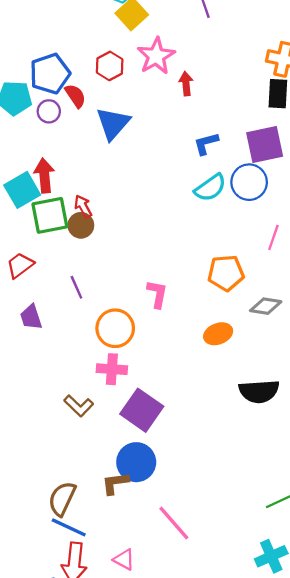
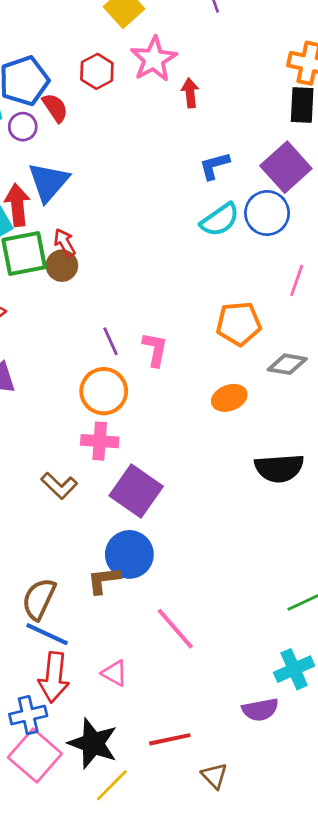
blue triangle: (113, 124) -> (48, 182), moved
purple square: (265, 145) -> (286, 167), turned -30
purple line: (76, 287) -> (110, 341), moved

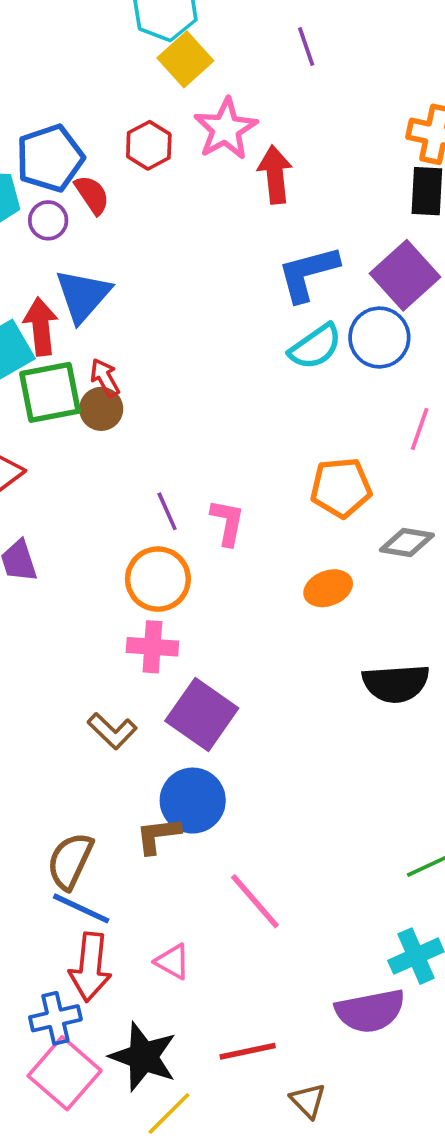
red arrow: (190, 93) -> (275, 175), size x1.4
blue L-shape: (214, 166) -> (308, 273), size x1.5
brown L-shape: (59, 486) -> (112, 731), moved
purple semicircle: (260, 710) -> (370, 1011), size x1.4

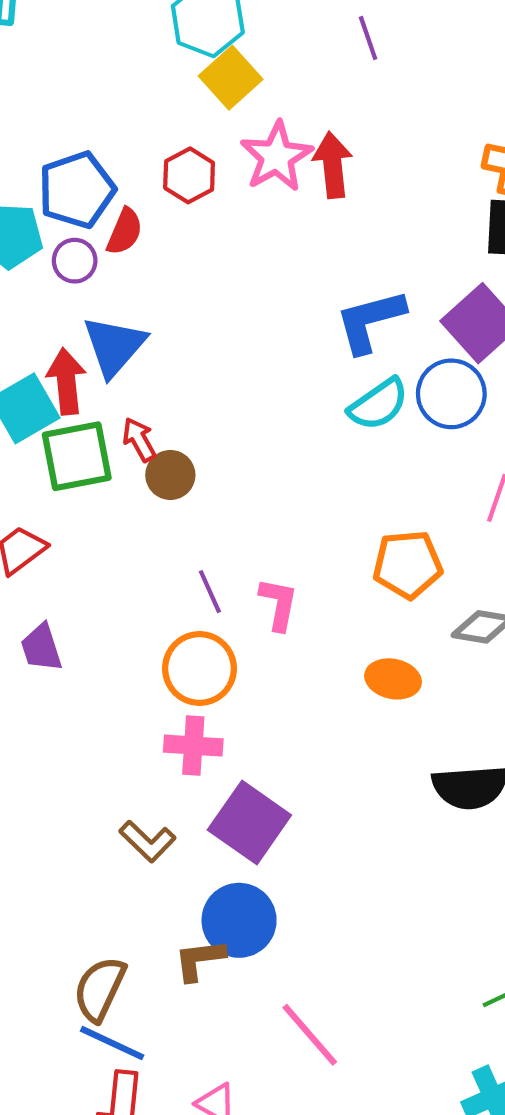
purple line: (306, 47) -> (368, 38), moved
red arrow: (275, 175) -> (333, 165), moved
red semicircle: (92, 195) -> (125, 232), turned 57
brown circle: (101, 409) -> (170, 475), moved
orange ellipse: (328, 588) -> (393, 679), turned 33

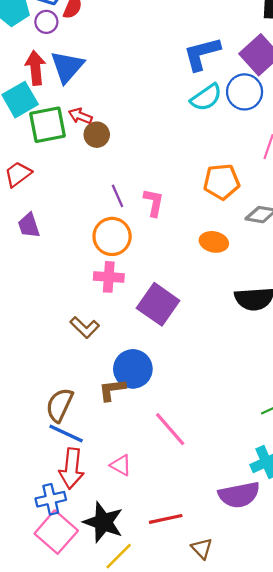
red arrow: (66, 381) -> (35, 68), moved
red arrow: (139, 440) -> (80, 116), turned -40
purple square: (249, 823) -> (158, 304), moved

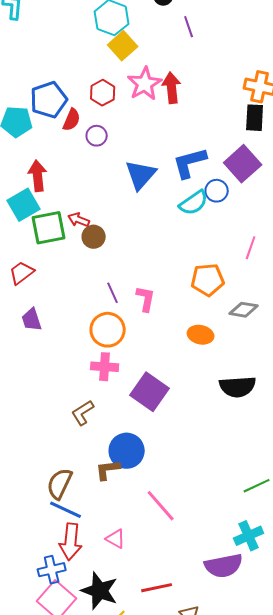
purple circle: (46, 22) -> (97, 136), moved
blue triangle: (67, 67) -> (141, 175), moved
blue circle: (245, 92) -> (217, 191), moved, size x0.7
brown L-shape: (85, 327) -> (83, 413), turned 104

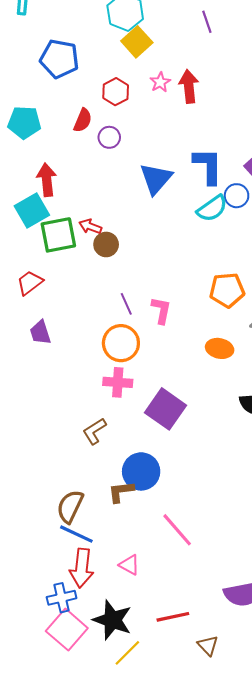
pink star: (145, 84) -> (160, 82), size x0.6
blue pentagon: (49, 100) -> (59, 59), moved, turned 30
blue L-shape: (190, 163) -> (208, 166), turned 105

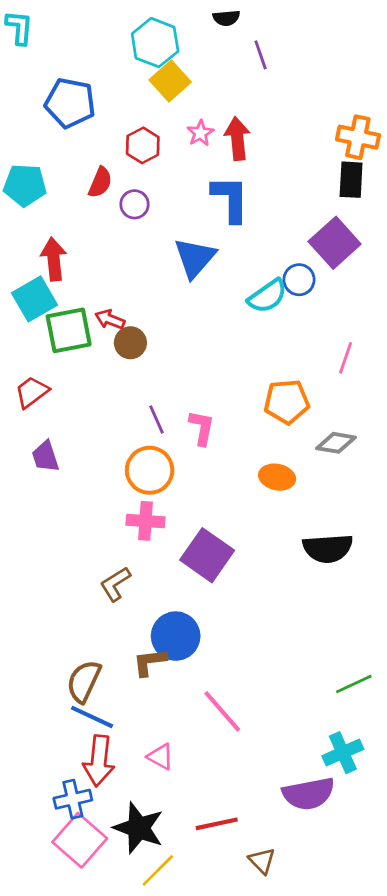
blue L-shape: (208, 166) -> (230, 199), moved

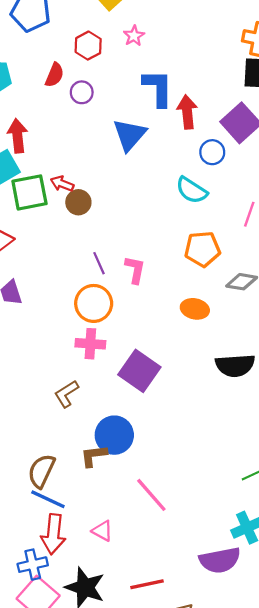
red arrow: (237, 139) -> (187, 112), moved
cyan semicircle: (267, 296) -> (192, 190), moved, turned 68

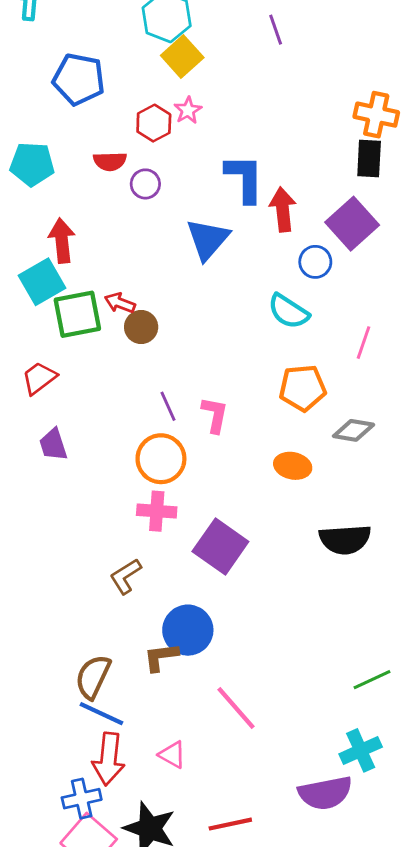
pink star: (134, 36) -> (188, 110), moved
red semicircle: (54, 75) -> (110, 161), turned 65

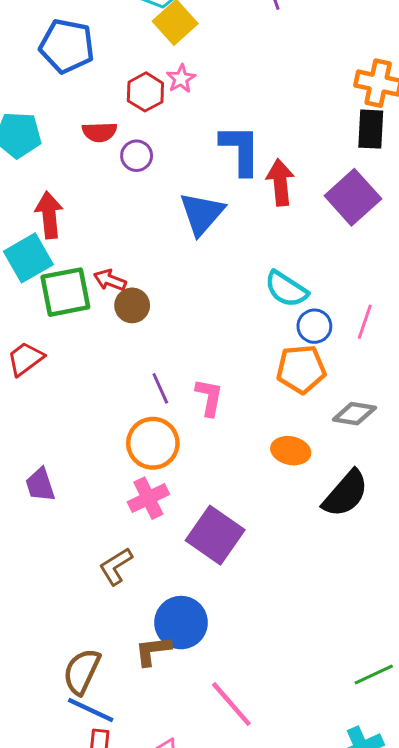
blue circle: (315, 262) -> (314, 326), moved
purple trapezoid: (53, 445) -> (40, 485), moved
pink cross: (157, 511) -> (148, 498), turned -30
black semicircle: (345, 539) -> (346, 494), moved, turned -45

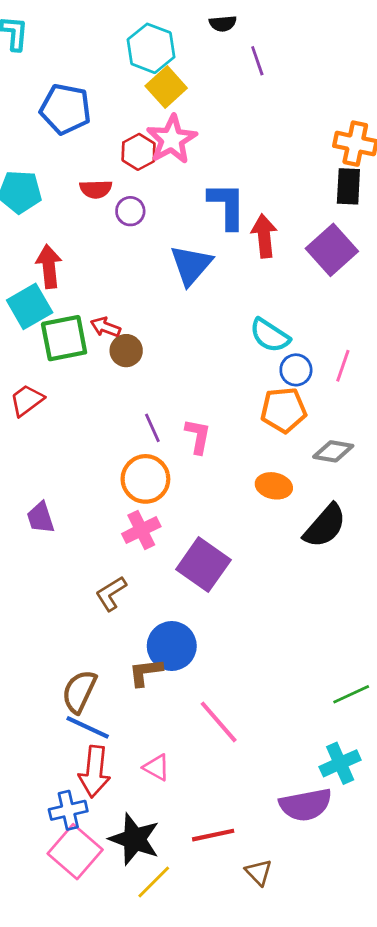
pink star: (181, 79) -> (172, 139), size x1.8

